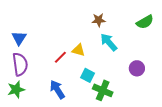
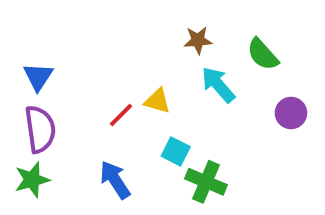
green semicircle: (145, 22) -> (263, 54), moved, turned 78
purple circle: (137, 68) -> (291, 113), moved

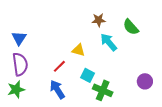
purple circle: (291, 113) -> (145, 81), moved
red line: (121, 115) -> (59, 66), moved

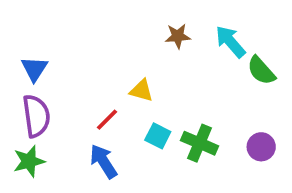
green semicircle: (131, 27) -> (261, 71), moved
cyan arrow: (109, 42) -> (230, 42), moved
green cross: (103, 90) -> (200, 143), moved

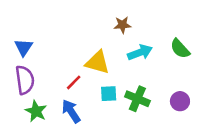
cyan arrow: (230, 42) -> (140, 52), moved, turned 110
yellow triangle: (141, 91) -> (97, 62), size x1.5
cyan square: (158, 136) -> (109, 94), turned -30
green star: (29, 161) -> (36, 111), moved, turned -30

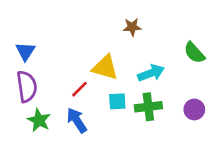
cyan arrow: (140, 52) -> (151, 73), moved
green cross: (137, 99) -> (148, 107), turned -30

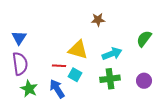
green semicircle: (194, 53) -> (144, 39), turned 78
red line: (79, 89) -> (59, 66), turned 48
cyan square: (117, 101) -> (75, 75), moved, turned 32

